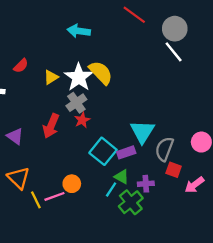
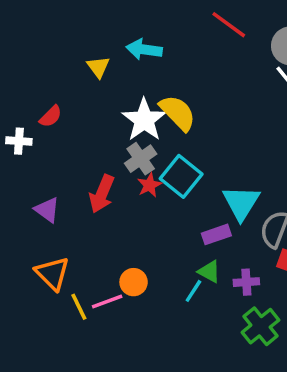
red semicircle: (21, 66) -> (51, 116), moved
yellow triangle: (51, 77) -> (98, 67), moved, turned -35
cyan square: (103, 151) -> (181, 176), moved
green cross: (131, 202) -> (260, 326), moved

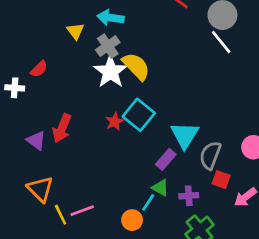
gray cross: (141, 159) -> (108, 46), moved
red arrow: (102, 194) -> (62, 128), moved
purple rectangle: (216, 234) -> (166, 159), turned -30
orange circle: (134, 282) -> (132, 220), moved

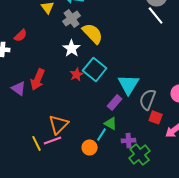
white star: (110, 72) -> (72, 48), moved, size x0.7
orange triangle: (40, 189) -> (59, 124), moved, turned 30
purple cross: (189, 196) -> (129, 140), moved

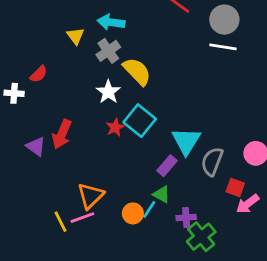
white line: (156, 15) -> (223, 47), turned -42
red square: (156, 117) -> (235, 187), moved
orange circle: (90, 147) -> (133, 213), moved

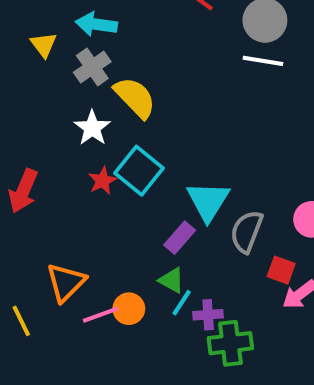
cyan line: (149, 209) -> (182, 303), moved
pink line: (82, 218) -> (100, 315), moved
green cross: (201, 237) -> (230, 343), turned 32

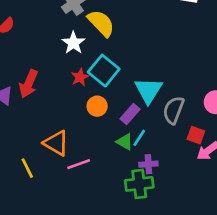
orange triangle: (66, 282) -> (56, 143), turned -44
cyan line: (182, 303) -> (139, 138), moved
orange circle: (129, 309) -> (97, 106), moved
green cross: (230, 343) -> (139, 184), moved

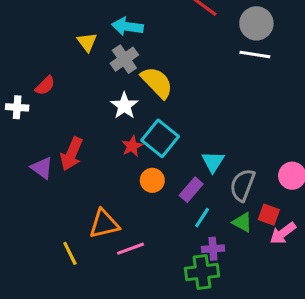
cyan triangle: (148, 90) -> (213, 162), size x0.7
green triangle: (125, 142) -> (242, 222), moved
orange triangle: (56, 143) -> (104, 224), turned -44

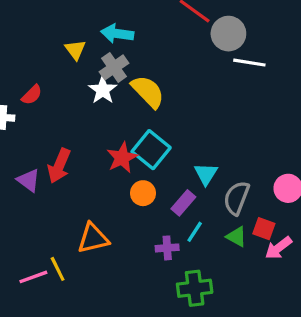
gray circle: (256, 23) -> (228, 34), moved
white star: (124, 106) -> (103, 90), moved
red star: (132, 146) -> (122, 158), size x1.4
pink line: (131, 249) -> (33, 277), moved
purple cross: (213, 249) -> (167, 248), moved

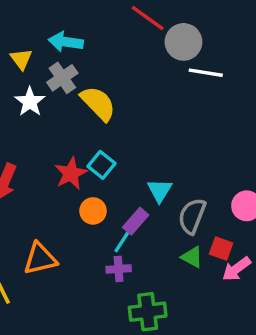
white star: (103, 90) -> (30, 102), moved
cyan square: (151, 150) -> (102, 165), size x0.7
cyan line: (195, 232) -> (122, 242), moved

